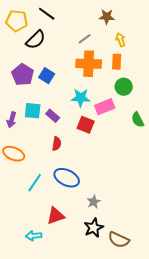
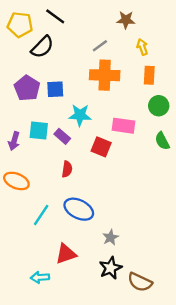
orange rectangle: (117, 62) -> (149, 75), moved
blue square: (47, 76) -> (55, 89), turned -35
green circle: (124, 87) -> (159, 106), moved
cyan star: (81, 98) -> (80, 115), moved
pink rectangle: (105, 107) -> (123, 126), turned 30

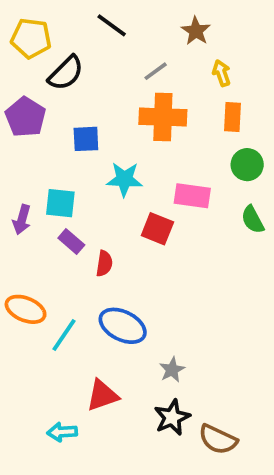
black line: (55, 16) -> (112, 25), moved
brown star: (126, 20) -> (196, 31), turned 30
purple pentagon: (27, 88) -> (26, 117), moved
purple rectangle: (62, 136) -> (71, 242), moved
orange ellipse: (16, 181) -> (26, 309), moved

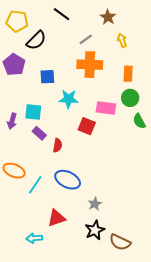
orange rectangle: (232, 117) -> (128, 74), moved
green circle: (247, 165) -> (130, 98), moved

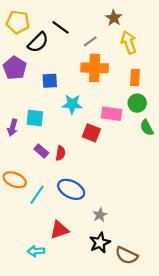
black line: (62, 14) -> (60, 27), moved
yellow arrow: (122, 40) -> (129, 42), size x1.5
purple rectangle: (39, 133) -> (41, 151), moved

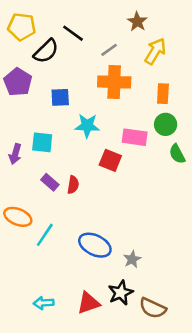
yellow arrow: (129, 42) -> (155, 51), turned 50
blue ellipse: (71, 189) -> (95, 245), moved
gray star: (100, 215) -> (132, 259), moved
red triangle: (59, 230) -> (88, 303), moved

